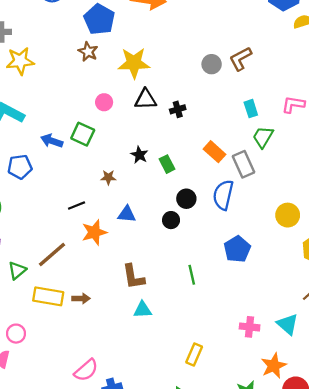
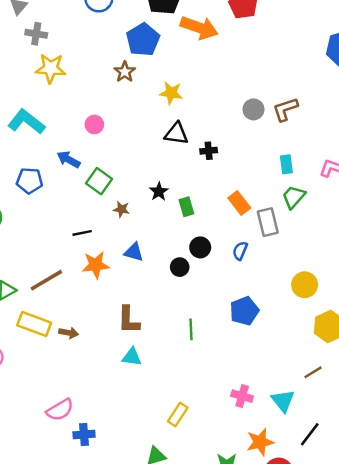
yellow star: (134, 63) -> (171, 93), size x0.7
pink circle: (104, 102) -> (94, 124), moved
green square: (83, 134) -> (99, 181), moved
blue semicircle: (223, 195) -> (240, 251), size x0.6

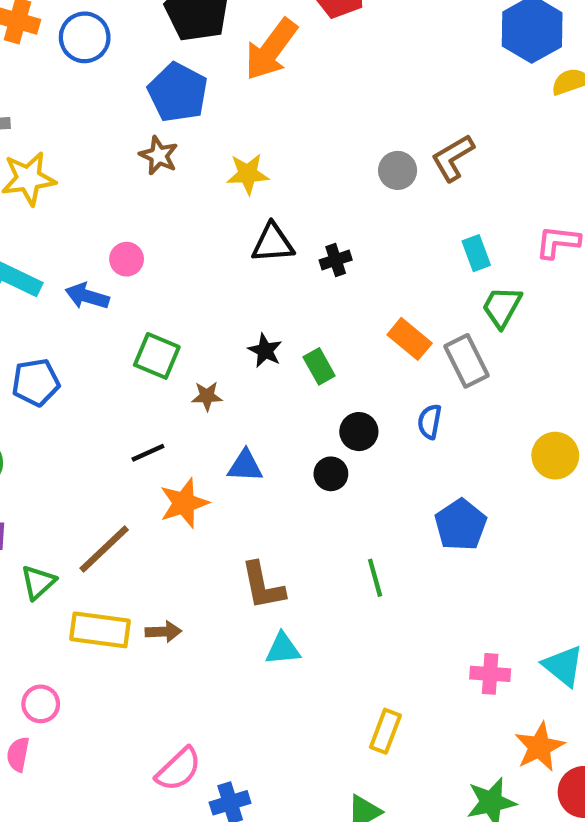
orange arrow: (199, 28) -> (271, 49), turned 120
blue arrow: (68, 159) -> (87, 296), moved

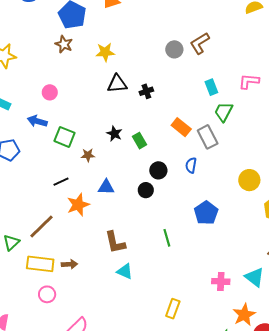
blue arrow: (87, 296) -> (37, 121), moved
cyan triangle: (283, 649) -> (125, 271), turned 30
pink circle: (41, 704) -> (47, 294), moved

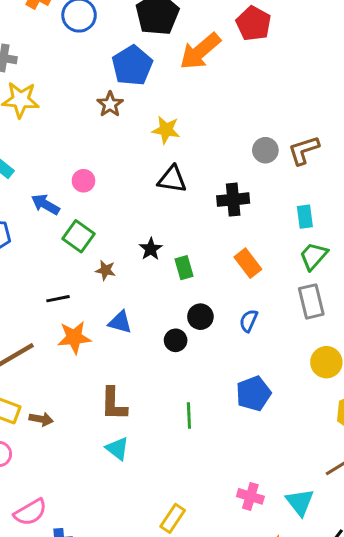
black cross: (146, 91) -> (233, 200), moved, size x1.5
pink circle: (50, 92) -> (83, 181), moved
gray rectangle: (208, 137) -> (311, 301), moved

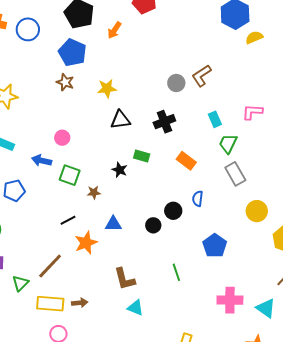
orange arrow: (200, 51) -> (115, 30), size x0.6
green rectangle: (184, 268) -> (142, 156), moved, turned -42
black circle: (200, 317) -> (173, 211), moved
pink cross: (250, 496) -> (230, 300), moved, size x1.4

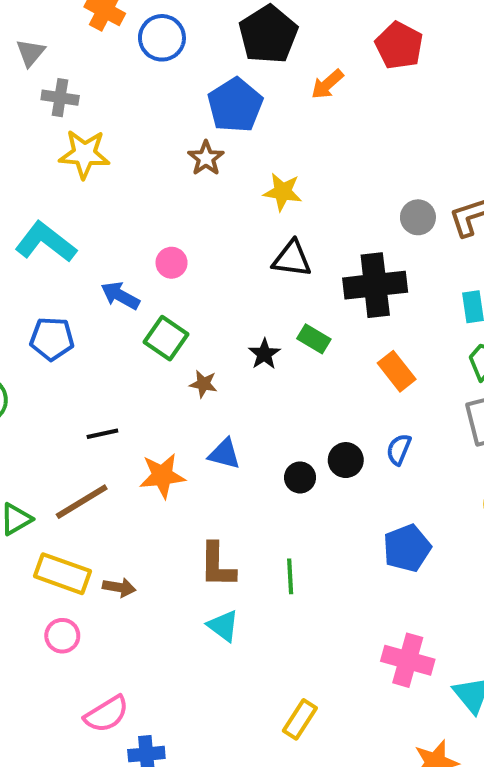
black cross: (164, 122) -> (375, 285), size x1.4
black line: (68, 220) -> (102, 434), moved
green line: (176, 272) -> (290, 576), moved

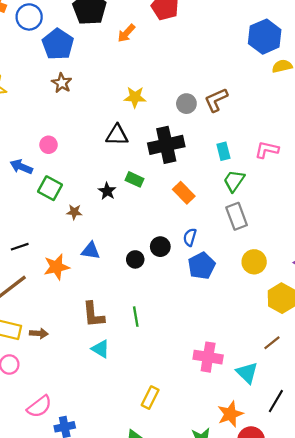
blue pentagon: (235, 105) -> (58, 44), moved
yellow star: (283, 192) -> (135, 97), moved
blue pentagon: (407, 548) -> (202, 266), moved

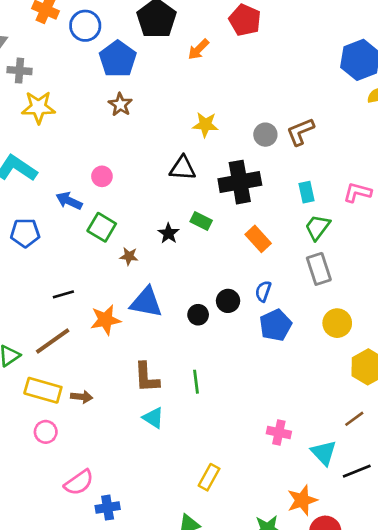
blue triangle: (91, 251) -> (146, 302), size x1.5
pink cross: (208, 357) -> (279, 432), size x0.7
black line: (276, 401) -> (357, 471), moved, turned 35

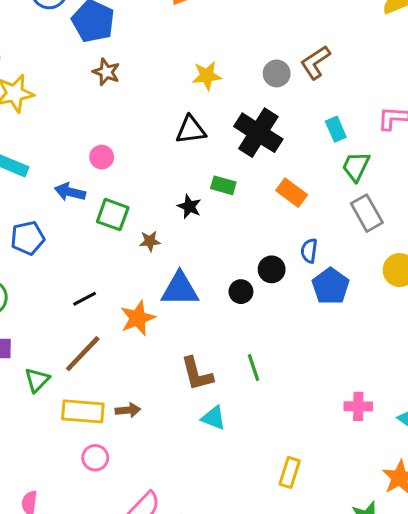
black cross: (240, 182) -> (258, 133), turned -36

